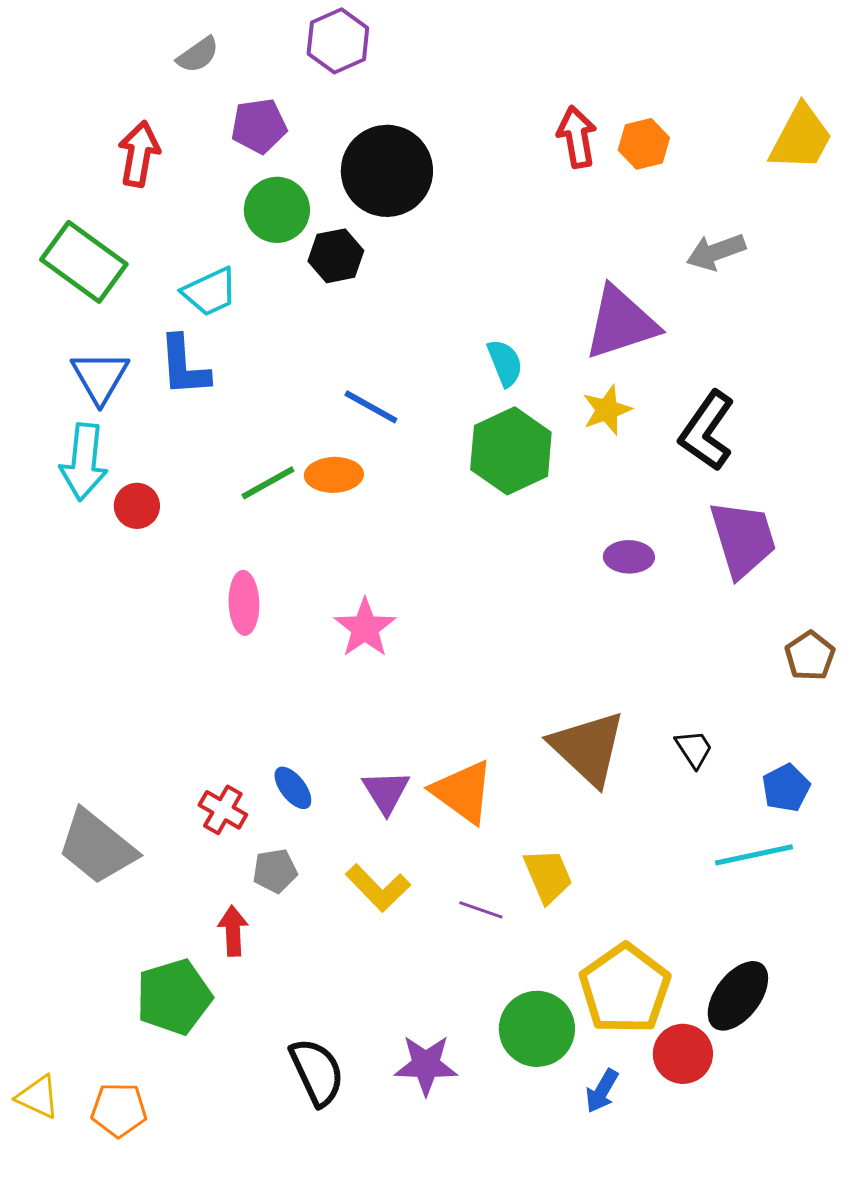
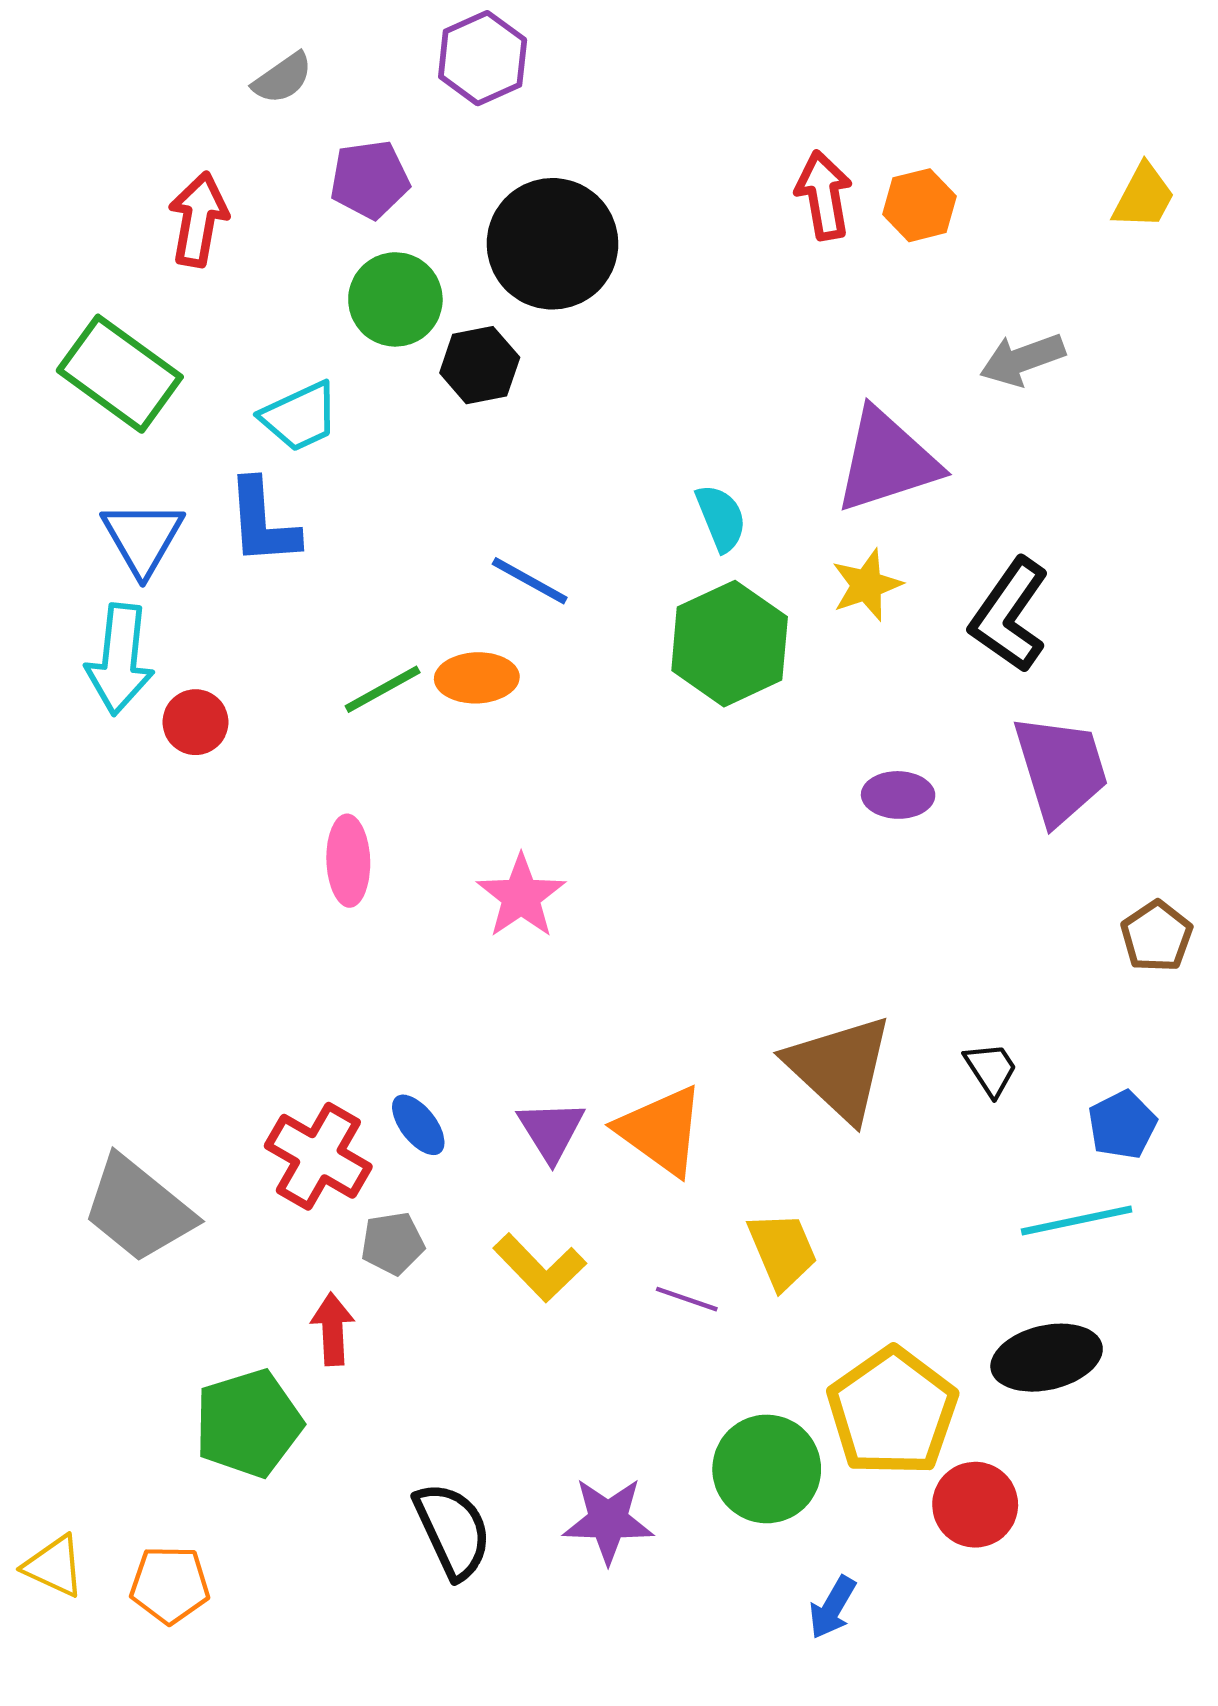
yellow trapezoid: (801, 138) -> (1144, 197), size x0.7
red cross: (223, 810) -> (318, 1156), size x1.5
black ellipse: (738, 996) -> (1047, 1358), moved, turned 40
blue arrow: (602, 1091) -> (832, 1607), moved

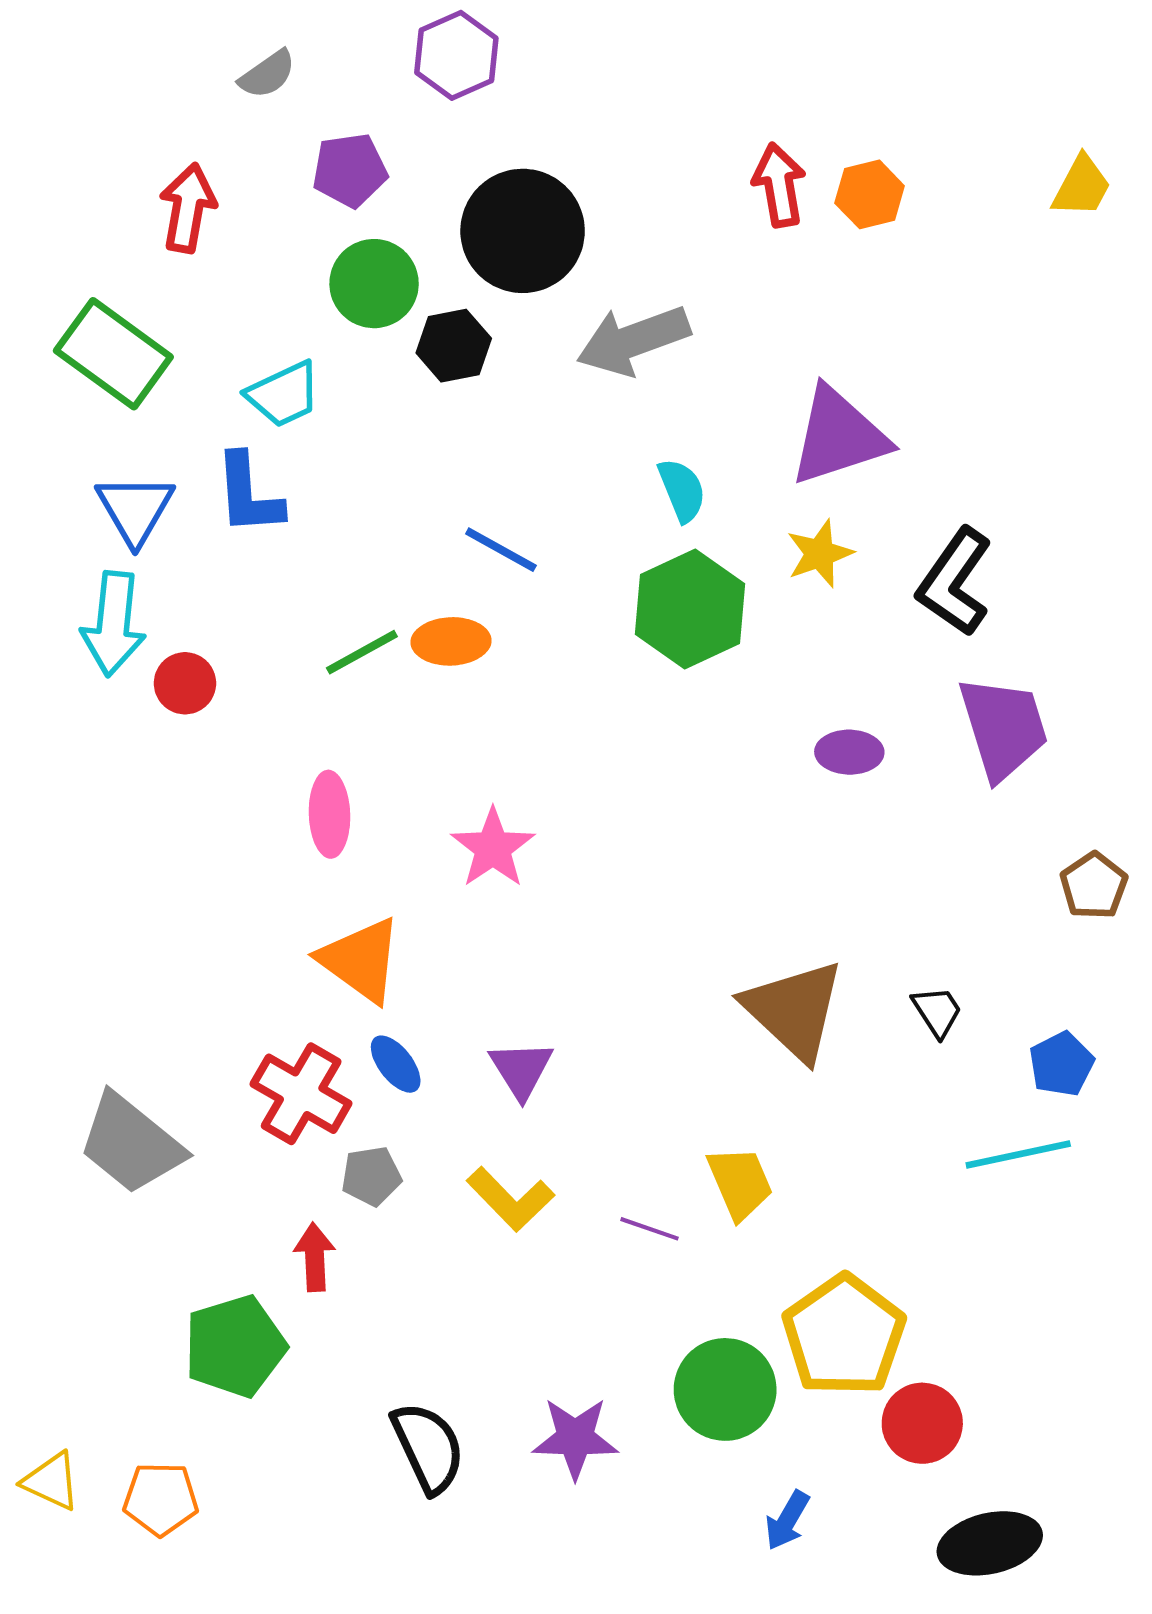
gray arrow: (1022, 359) -> (633, 340), moved, size x1.4
orange triangle: (661, 1131) -> (361, 960), moved
black ellipse: (1047, 1358) -> (990, 1543), moved

